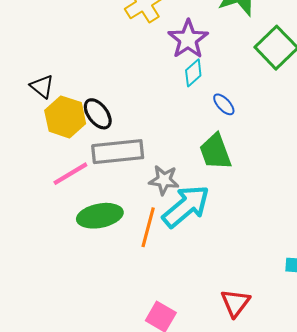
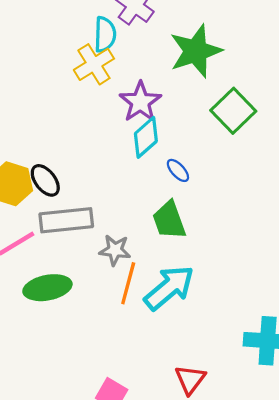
cyan diamond: (193, 73) -> (146, 137), size x1.4
cyan arrow: (186, 206) -> (169, 288), moved
orange line: (148, 227) -> (128, 283), moved

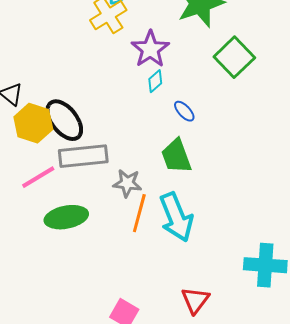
cyan diamond: (146, 137) -> (155, 81), size x0.6
black ellipse: (45, 180) -> (64, 120), size x1.4
cyan arrow: (169, 288) -> (176, 217), turned 108

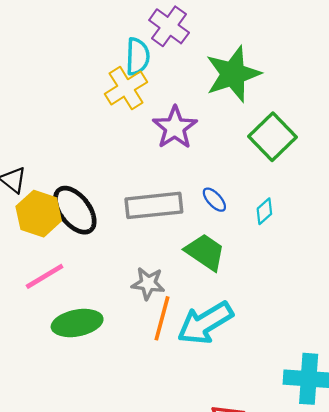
cyan diamond: (155, 81) -> (264, 211), moved
gray rectangle: (83, 156) -> (154, 205), moved
green trapezoid: (176, 156) -> (205, 252), turned 144
cyan arrow: (176, 217) -> (205, 323), turned 81

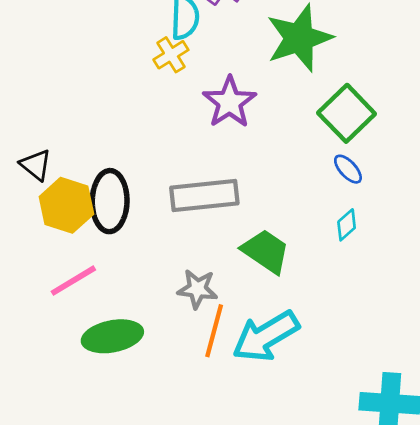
yellow cross: (126, 88) -> (171, 55), size x0.7
blue ellipse: (214, 200) -> (348, 169), moved
black ellipse: (75, 210) -> (110, 201), turned 39
cyan diamond: (264, 211) -> (347, 225), moved

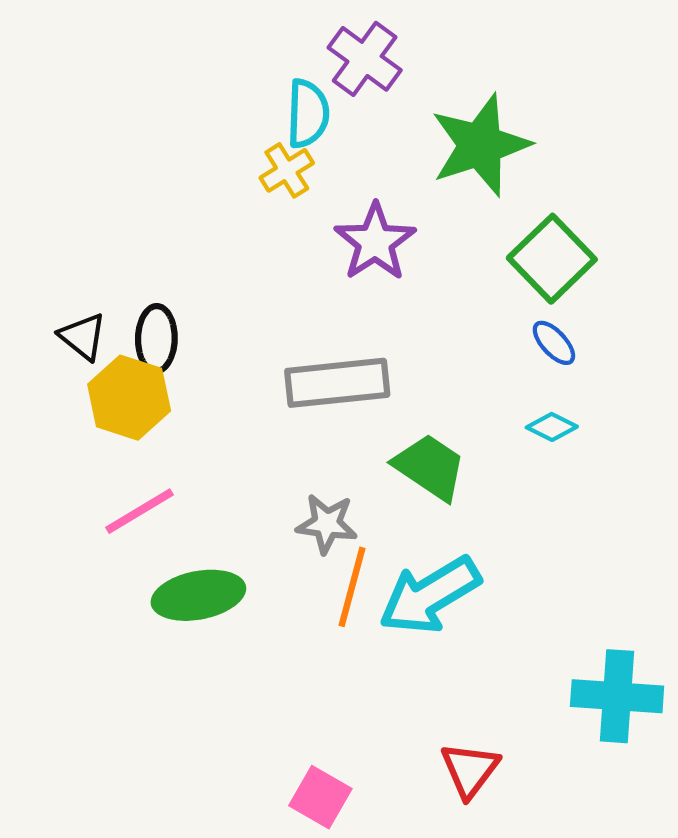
black ellipse: (110, 201) -> (156, 339), moved, size x0.7
cyan diamond: (347, 225) -> (552, 427), turned 68

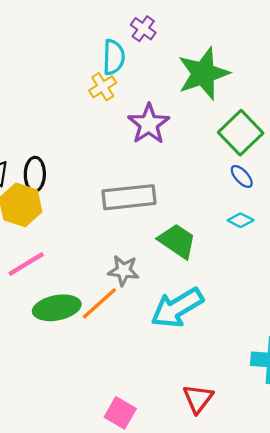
purple cross: (365, 59) -> (143, 29), size x0.7
orange line: (352, 587) -> (99, 303), moved, turned 33

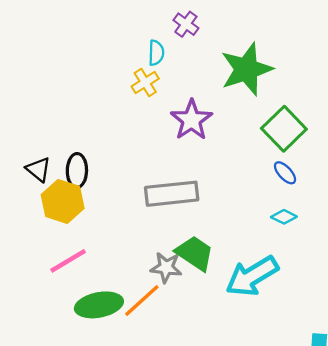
cyan semicircle: (114, 57) -> (156, 53), size x0.7
green trapezoid: (177, 241) -> (195, 253), moved
cyan arrow: (177, 308) -> (252, 276), moved

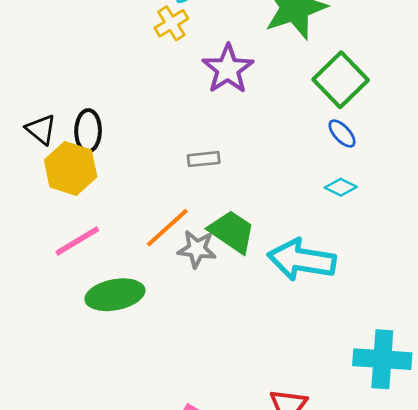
gray rectangle: (172, 194) -> (204, 159), size x0.5
cyan arrow: (252, 276) -> (302, 260), turned 40
orange line: (142, 301) -> (167, 228), moved

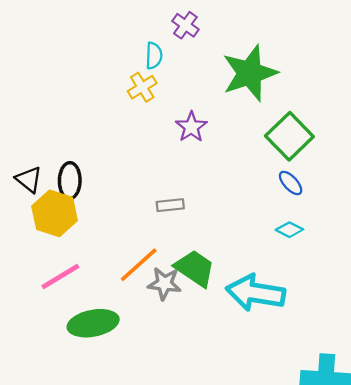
purple star: (228, 69) -> (191, 127), size x0.7

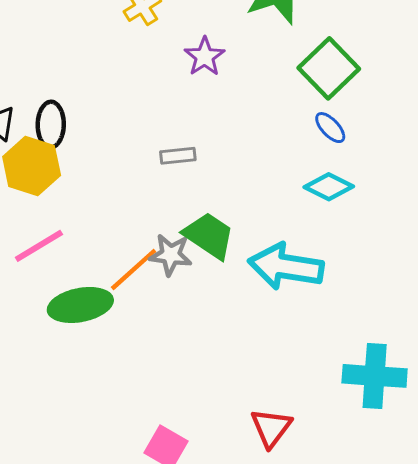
cyan diamond: (289, 230) -> (329, 187), size x1.4
orange line: (139, 265) -> (134, 269), moved

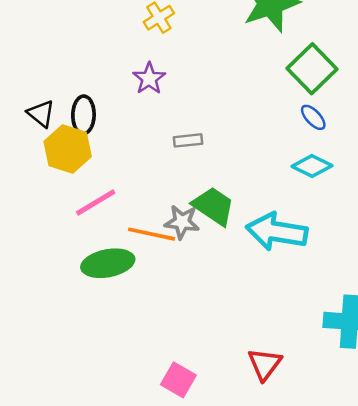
purple star: (205, 57) -> (149, 78), moved
pink line: (39, 246) -> (96, 202), moved
orange line: (134, 269) -> (152, 234), turned 54

